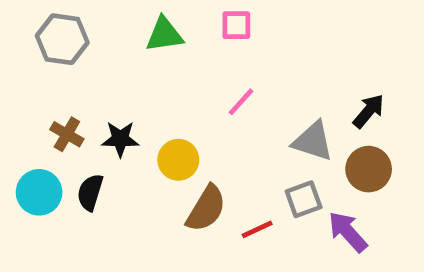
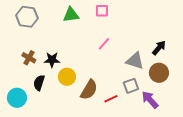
yellow circle: (178, 160) -> (67, 77), moved
cyan circle: (39, 192) -> (17, 98), moved

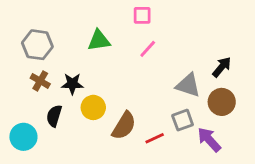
green triangle: (71, 15) -> (99, 40), moved
gray hexagon: (27, 17) -> (37, 45), moved
pink line: (104, 44) -> (148, 49), moved

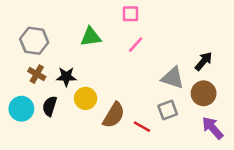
cyan circle: (23, 137) -> (21, 109), moved
red line: (155, 138) -> (142, 127), turned 54
purple arrow: (209, 140) -> (213, 128), moved

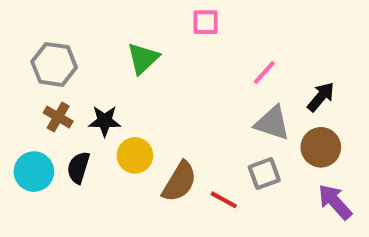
green triangle: (91, 37) -> (143, 58), turned -35
pink line: (136, 45) -> (264, 73), moved

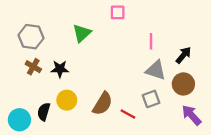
pink line: (264, 73) -> (151, 41), turned -42
yellow circle: (135, 155) -> (67, 100), moved
black semicircle: (78, 168) -> (44, 112), moved
cyan circle: (34, 172) -> (19, 120), moved

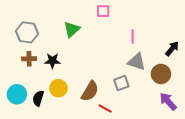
black arrow: (183, 55) -> (172, 49), moved
brown cross: (33, 67) -> (29, 59), turned -32
gray square: (151, 99) -> (121, 83), moved
red line: (128, 114) -> (105, 108), moved
cyan circle: (19, 120) -> (17, 94), moved

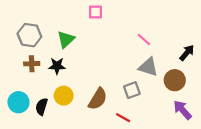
pink square: (103, 11) -> (96, 12), moved
green triangle: (72, 29) -> (66, 39), moved
pink line: (133, 36) -> (144, 39), turned -48
red line: (105, 108) -> (123, 118), moved

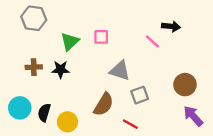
pink square: (96, 12) -> (101, 37), moved
gray hexagon: (29, 35) -> (34, 18), moved
black arrow: (187, 53) -> (171, 26), moved, turned 56
gray triangle: (148, 67) -> (120, 71), moved
yellow circle: (64, 96) -> (67, 122), moved

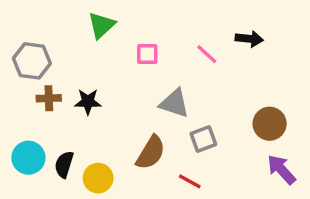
gray hexagon: (34, 18) -> (32, 61), moved
green triangle: (70, 42) -> (101, 25), moved
pink line: (152, 42) -> (207, 54), moved

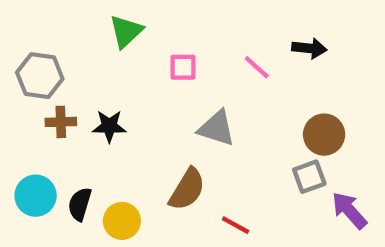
brown circle: (270, 124) -> (324, 135), moved
gray square: (203, 139) -> (309, 177), moved

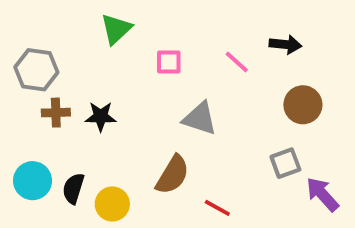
brown circle: (324, 135) -> (303, 105), moved

